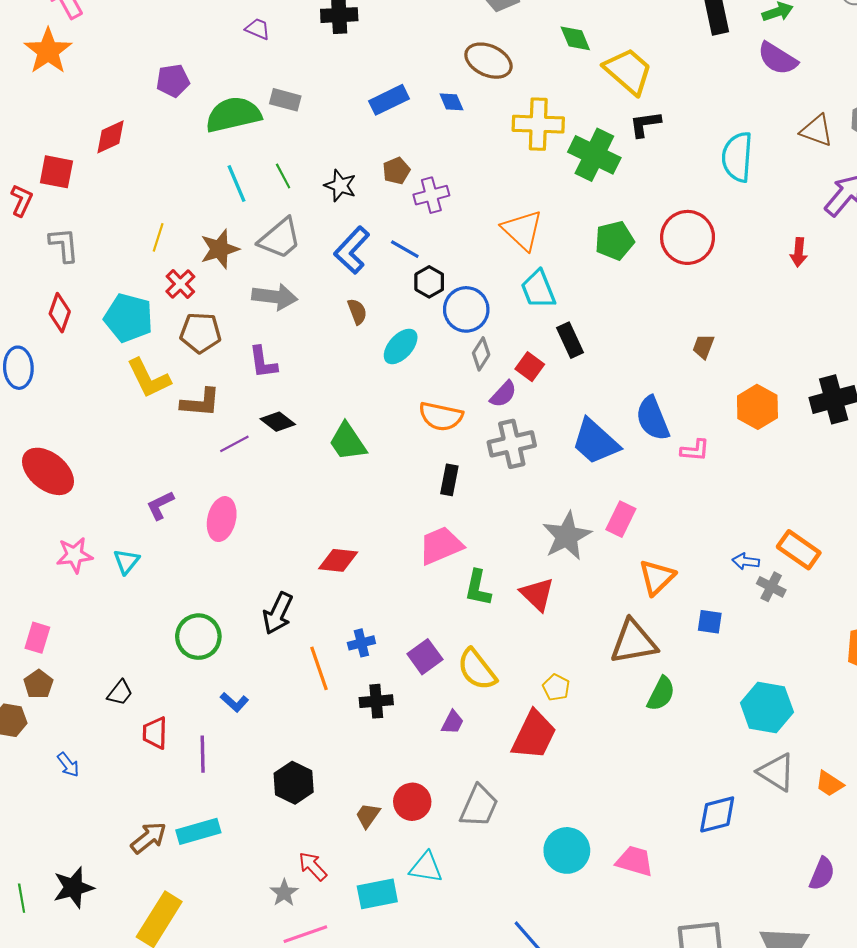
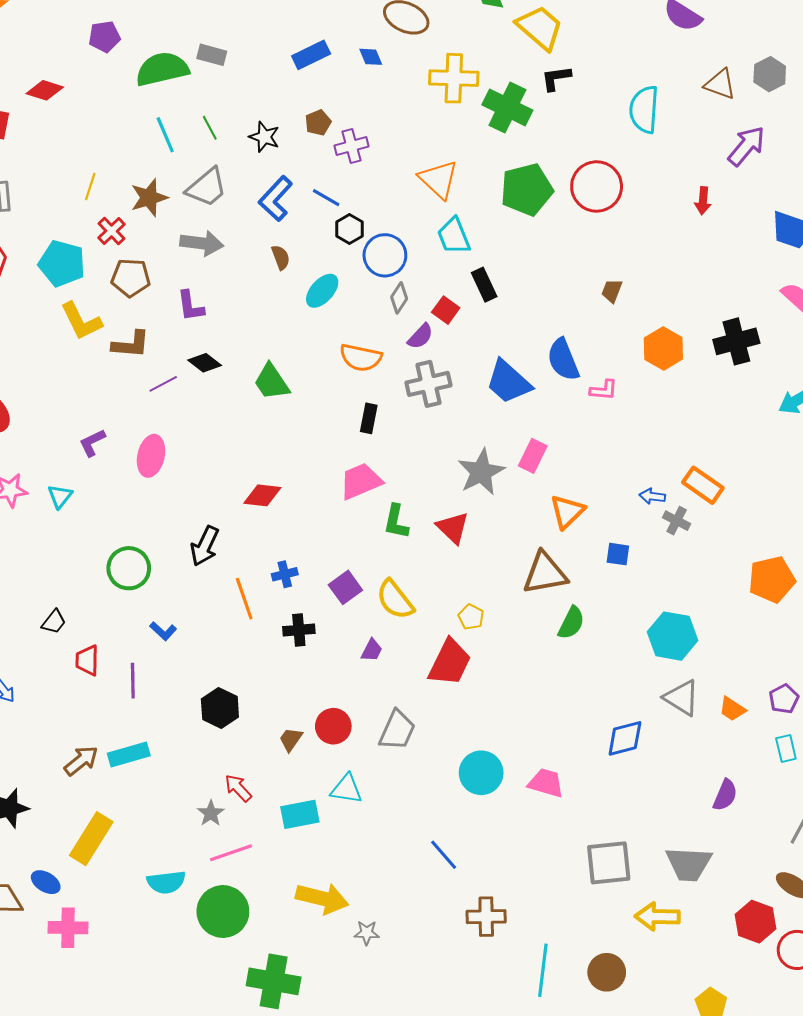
red diamond: (110, 137) -> (45, 90), turned 42
green pentagon: (614, 241) -> (527, 190), size x1.4

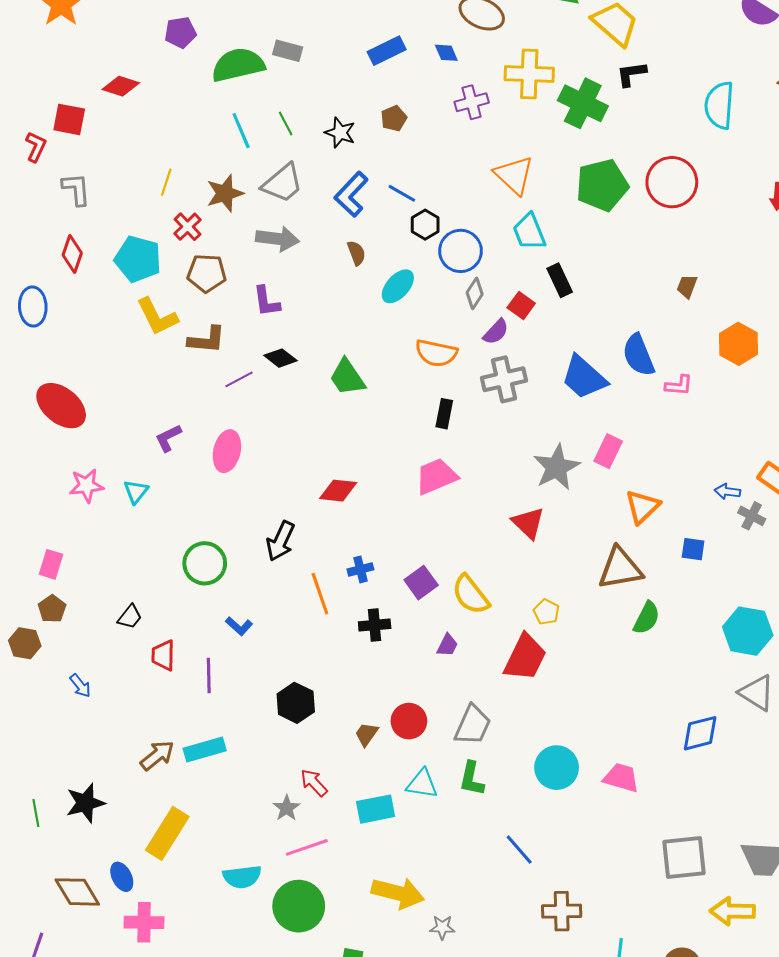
purple cross: (352, 146) -> (472, 102), moved
green L-shape: (396, 522) -> (472, 779), moved
blue ellipse: (46, 882) -> (122, 877), turned 32

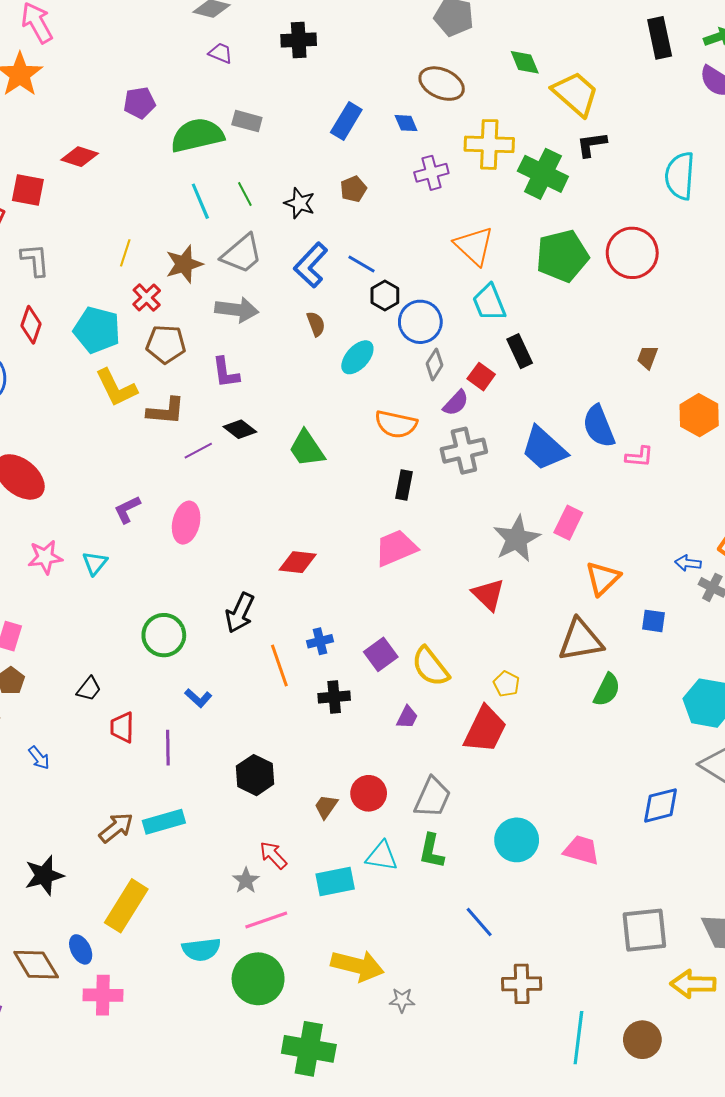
blue rectangle: (387, 51) -> (346, 121), turned -33

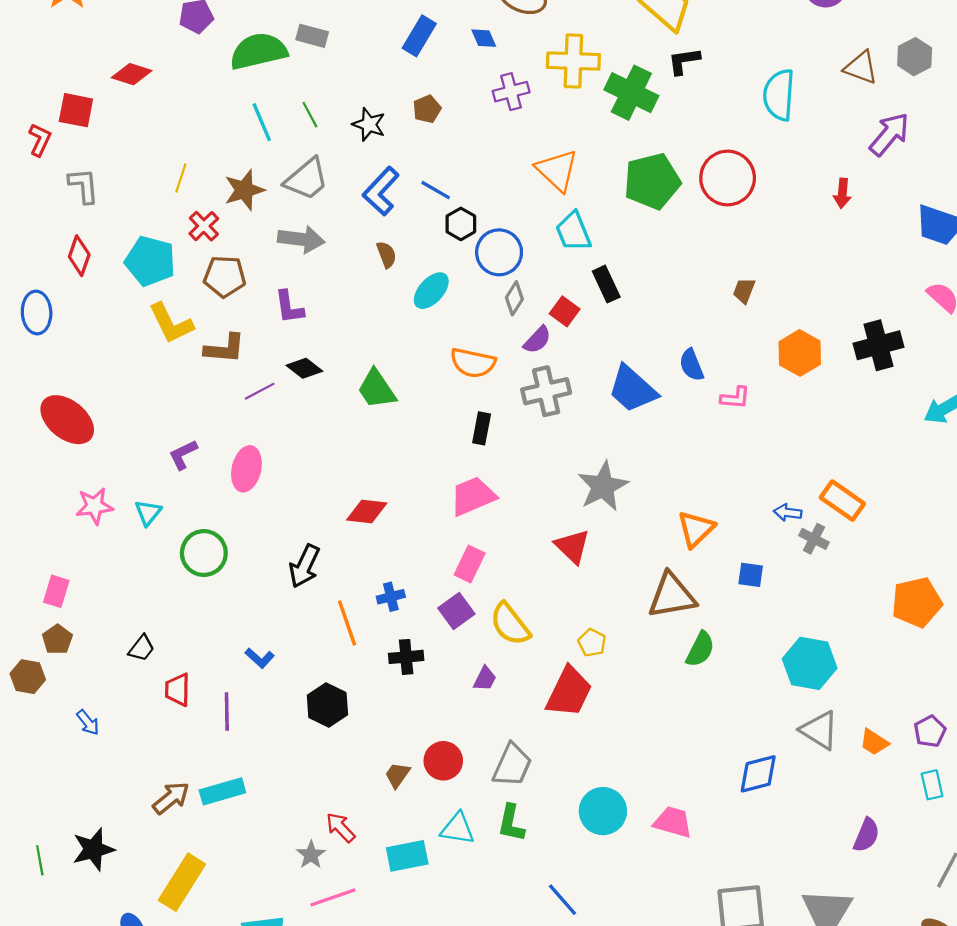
blue semicircle: (599, 426) -> (691, 365), size x0.7
pink rectangle: (568, 523) -> (470, 564), moved
green circle: (164, 635) -> (204, 553), moved
black hexagon: (255, 775) -> (327, 705), moved

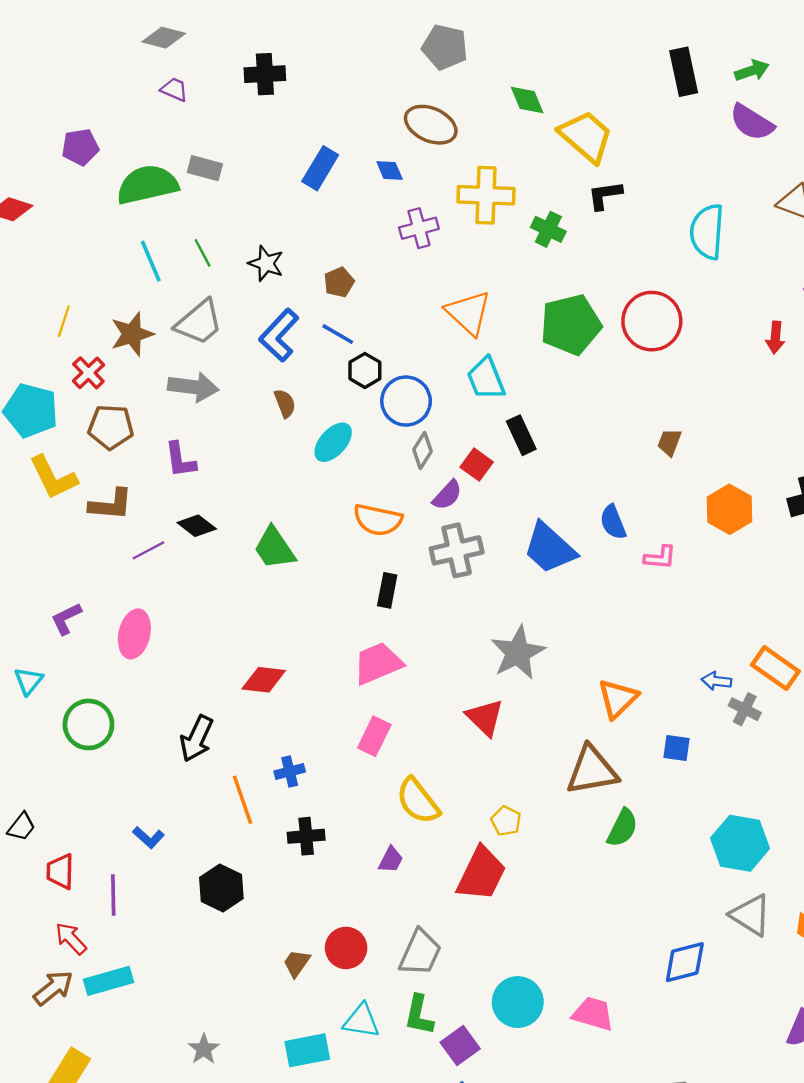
green cross: (631, 93) -> (548, 229), size x0.6
brown pentagon: (427, 109) -> (339, 282), moved
purple square: (456, 611) -> (460, 1046), moved
red arrow: (341, 827) -> (71, 939), moved

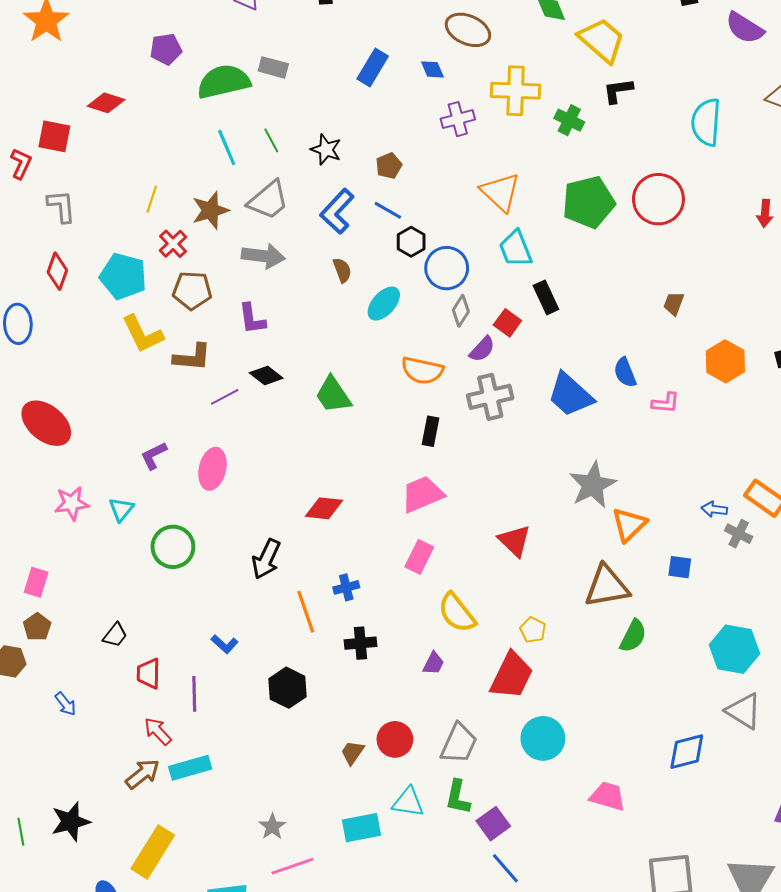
gray star: (518, 653) -> (593, 485), moved
cyan circle: (518, 1002) -> (543, 738), moved

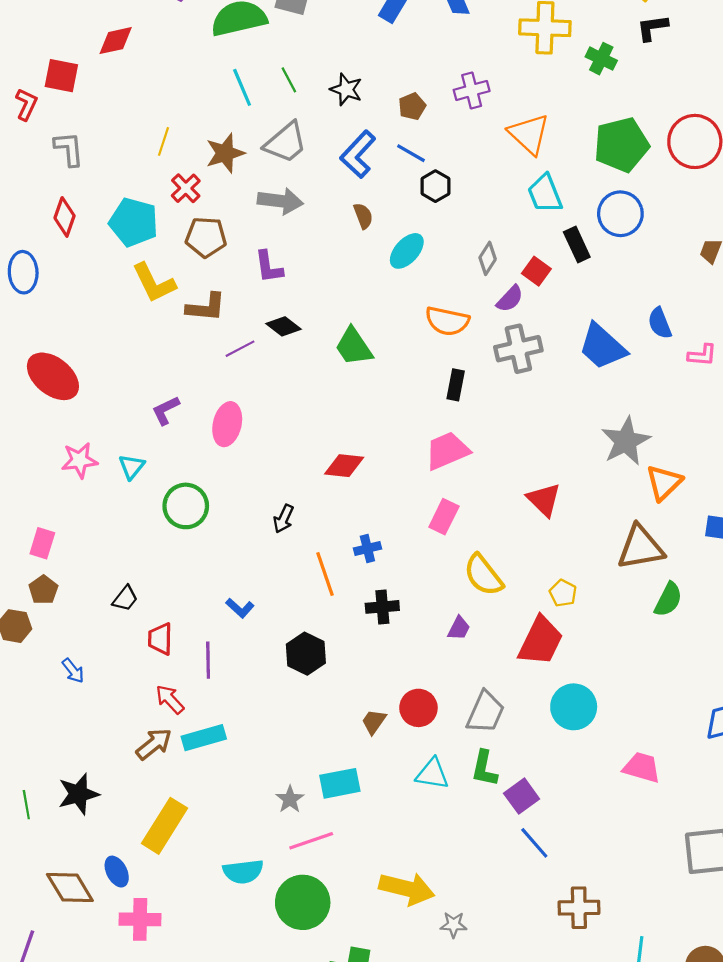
red diamond: (106, 103) -> (116, 41), turned -30
purple cross: (458, 119) -> (472, 90), moved
blue circle: (447, 268) -> (620, 214), moved
black arrow: (266, 559) -> (284, 519), size x0.7
cyan rectangle: (361, 828) -> (340, 783), moved

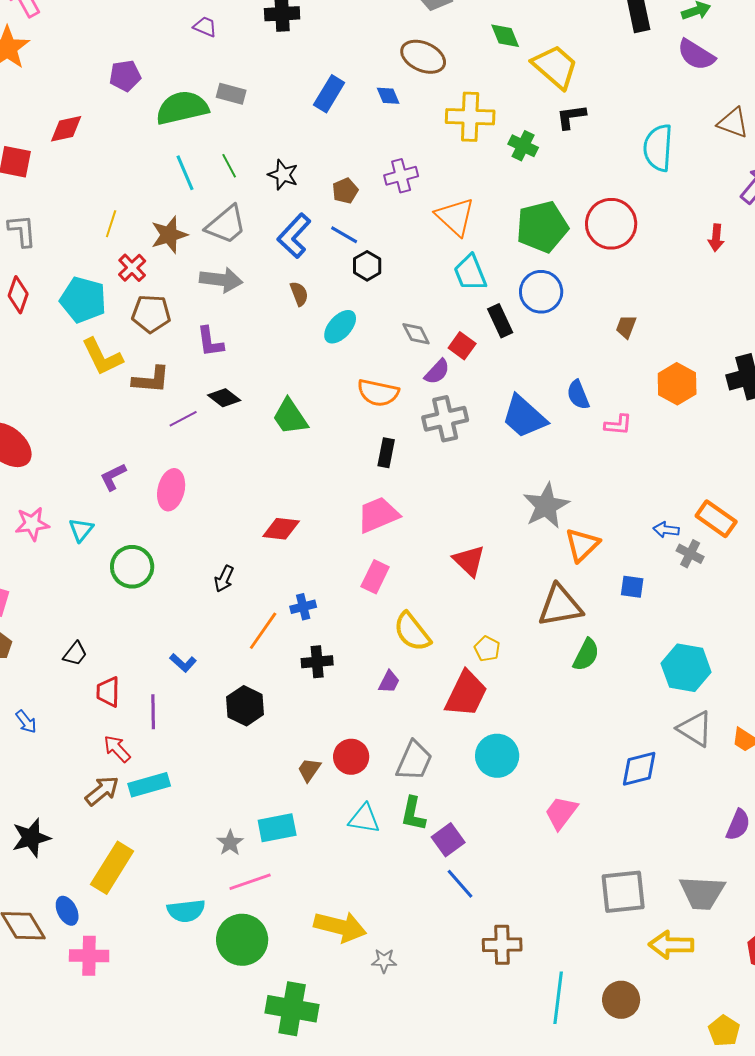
gray diamond: (488, 258) -> (416, 334), turned -60
orange line: (325, 574) -> (263, 631), turned 54
pink trapezoid: (642, 767) -> (561, 813), turned -69

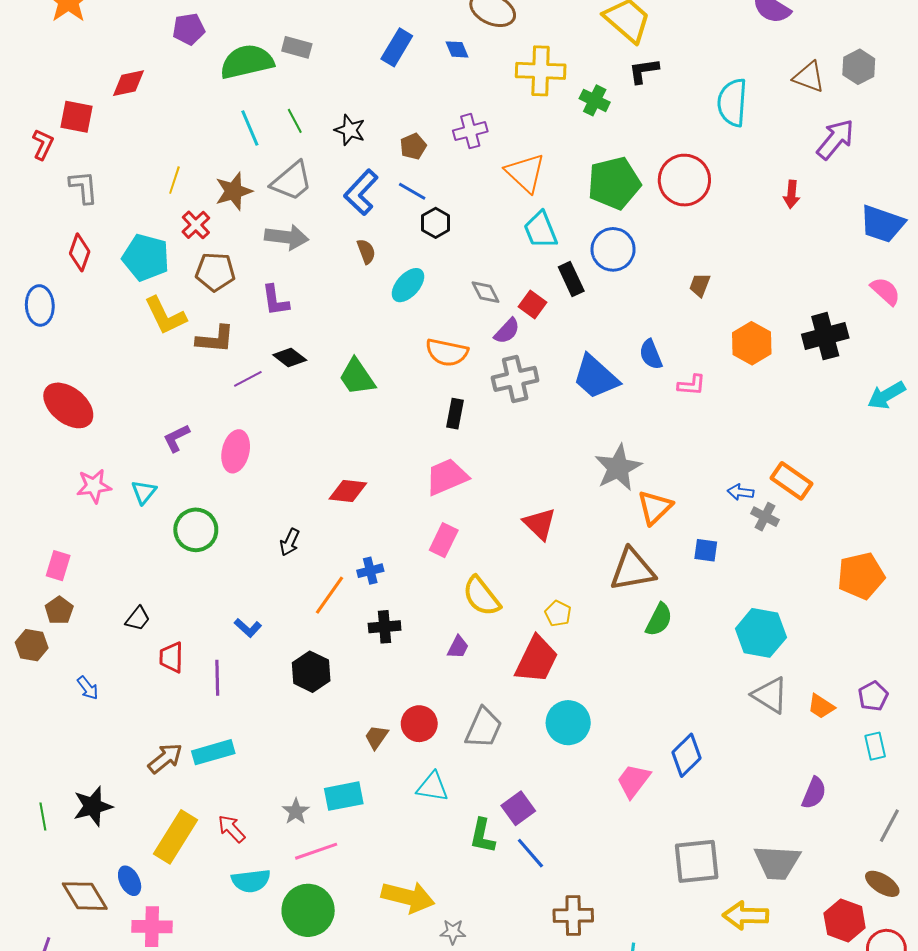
red arrow: (117, 749) -> (232, 829), moved
blue diamond: (639, 769) -> (686, 755), moved, turned -30
green L-shape: (413, 814) -> (482, 836), moved

